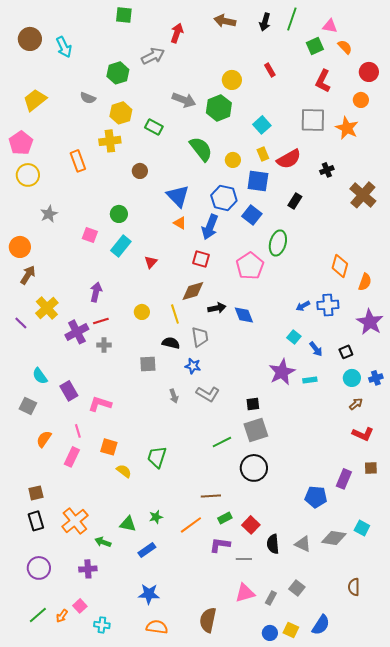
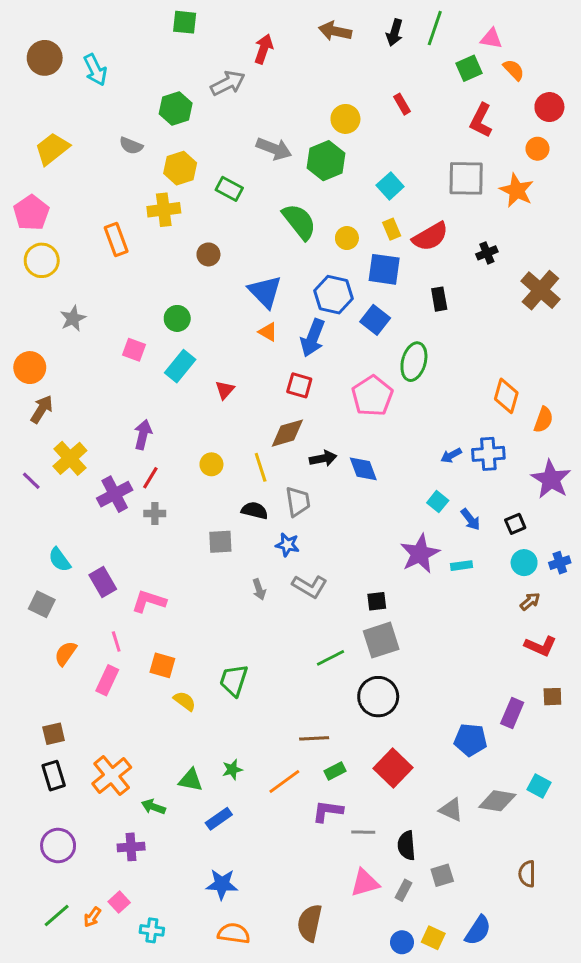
black rectangle: (295, 201) -> (439, 299), turned -42
red line: (101, 321) -> (150, 478), turned -42
red square: (251, 525) -> (393, 768), moved, size x1.4
black semicircle: (273, 544) -> (406, 846), moved
gray square: (297, 588) -> (442, 875), turned 35

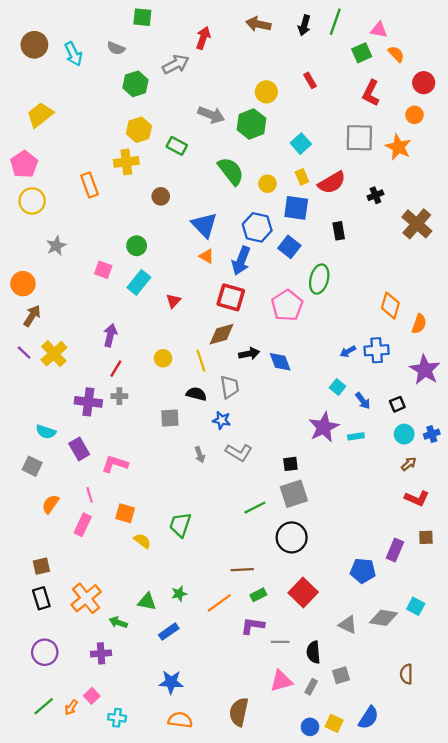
gray semicircle: (131, 146) -> (116, 48), moved
red square: (299, 385) -> (231, 297), size x1.4
purple line: (31, 481) -> (24, 353), moved
purple cross: (115, 494) -> (88, 402), moved, turned 35
cyan semicircle: (60, 560) -> (46, 432), turned -36

